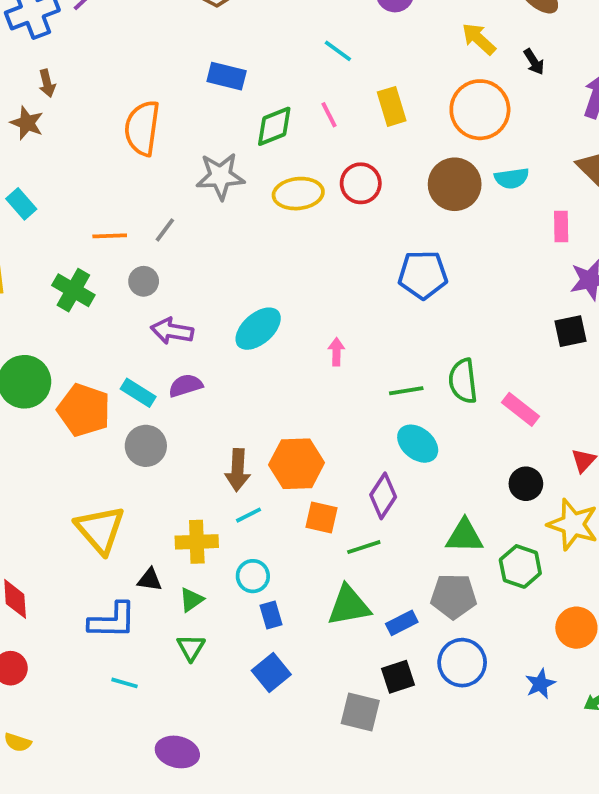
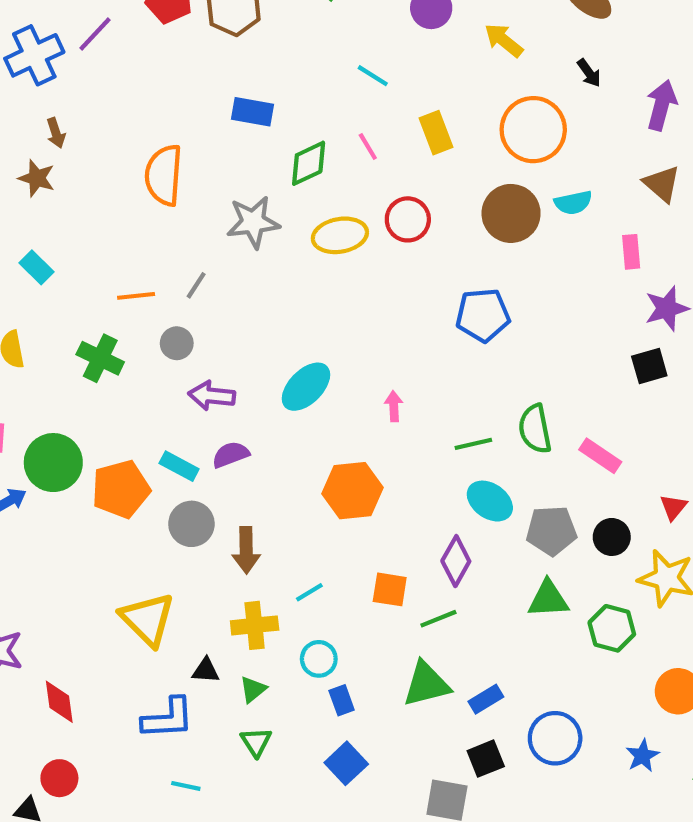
yellow arrow: (479, 39) -> (504, 40), moved
orange pentagon: (84, 410) -> (121, 489), turned -30
orange hexagon: (297, 464) -> (352, 491), moved
brown arrow: (238, 470) -> (246, 550), moved
gray pentagon: (454, 596) -> (551, 531), moved

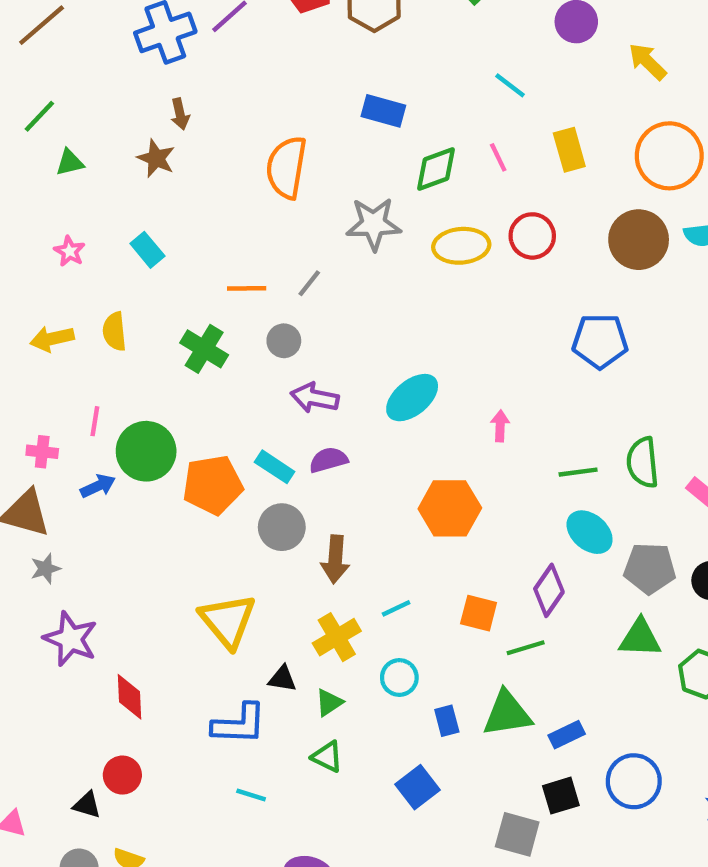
yellow cross: (255, 625) -> (337, 637), turned -30
blue rectangle: (342, 700) -> (447, 721), moved
green triangle: (256, 742) -> (327, 757), turned -36

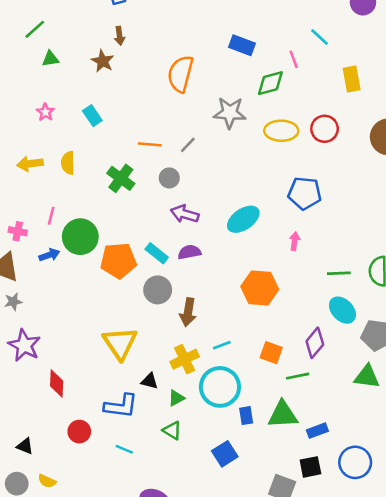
pink line: (498, 157) -> (294, 59), moved
blue pentagon: (600, 341) -> (305, 193), moved
cyan circle: (399, 678) -> (220, 387), size x1.8
red circle: (122, 775) -> (79, 432), moved

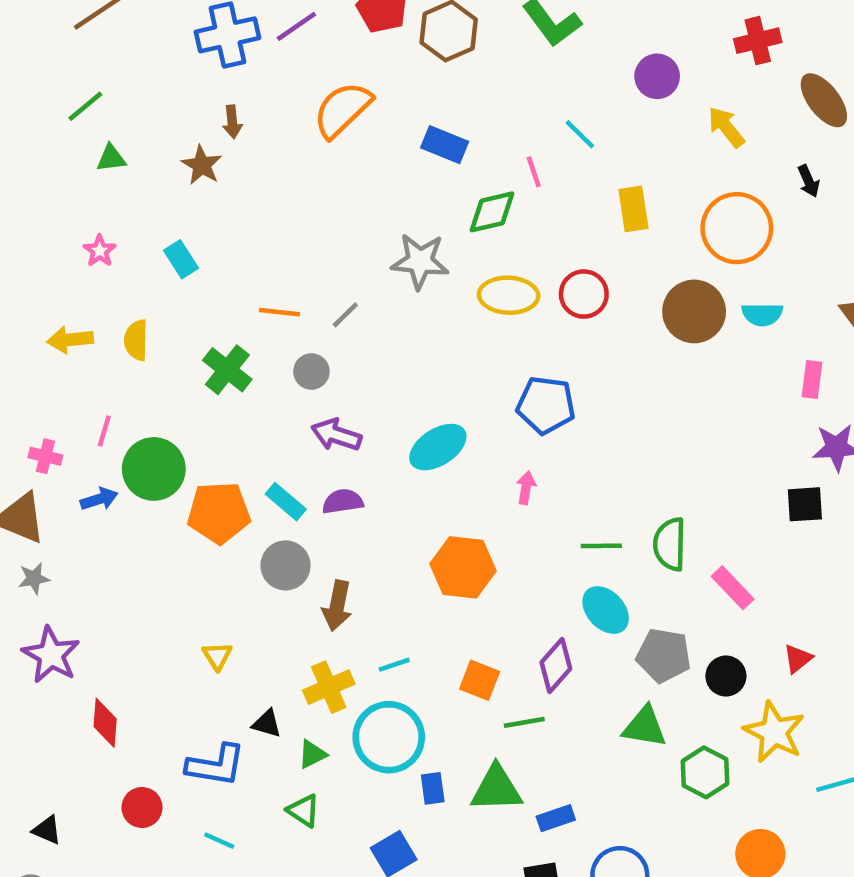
orange semicircle: (181, 74) -> (343, 110), moved, turned 30
yellow triangle: (120, 343) -> (217, 656), size x0.5

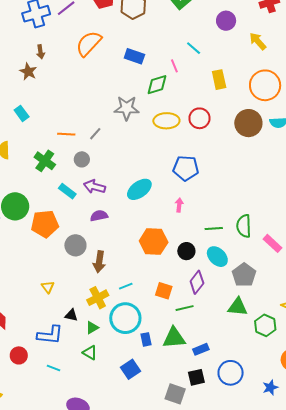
cyan rectangle: (286, 502) -> (67, 191), moved
gray pentagon: (664, 655) -> (244, 275), turned 30
black circle: (726, 676) -> (186, 251), moved

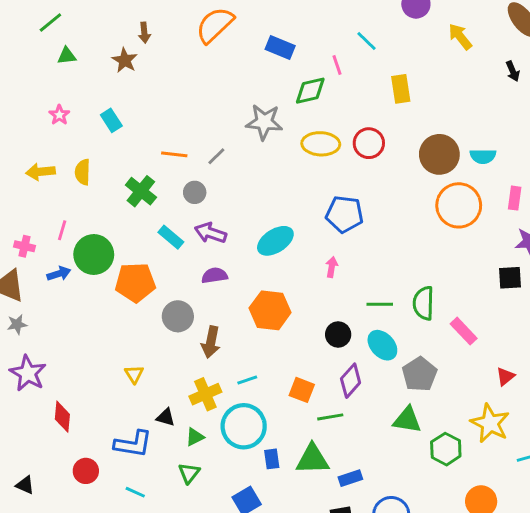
orange circle: (265, 85) -> (459, 205), moved
orange hexagon: (154, 242) -> (270, 310), moved
green triangle: (90, 353) -> (189, 473), turned 35

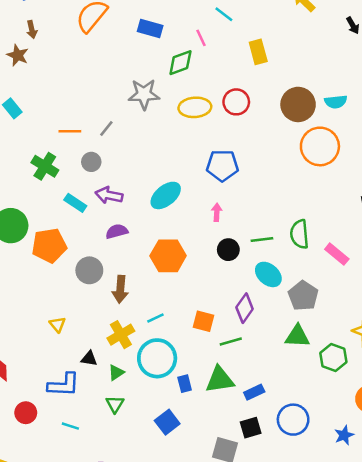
black circle: (338, 334) -> (228, 250), moved

